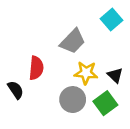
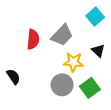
red semicircle: (36, 68) -> (33, 39), moved
black triangle: (115, 75) -> (98, 51), moved

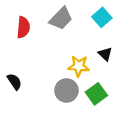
gray trapezoid: (62, 35) -> (61, 18), moved
red semicircle: (33, 39) -> (23, 27), moved

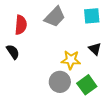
cyan square: (102, 17) -> (92, 16), turned 36
black semicircle: (14, 82) -> (13, 52), moved

